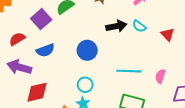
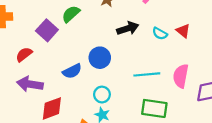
cyan semicircle: (139, 26) -> (160, 34), moved
blue semicircle: (45, 50) -> (72, 71), moved
pink semicircle: (160, 76) -> (181, 76), size x1.5

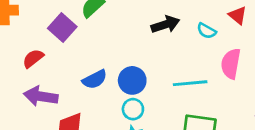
red triangle: (183, 31) -> (238, 15), moved
blue circle: (100, 58) -> (132, 80), moved
pink semicircle: (181, 76) -> (231, 64), moved

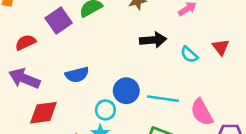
pink semicircle: (231, 64) -> (202, 112), moved, turned -52
blue circle: (132, 80) -> (126, 91), moved

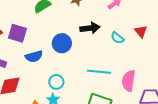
purple square: (59, 20) -> (17, 33), moved, turned -36
blue circle: (126, 91) -> (62, 43), moved
pink semicircle: (202, 112) -> (129, 81), turned 40

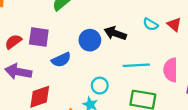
black arrow: (90, 28) -> (115, 33), moved, turned -144
red triangle: (141, 31) -> (174, 24), moved
cyan circle: (56, 82) -> (100, 86), moved

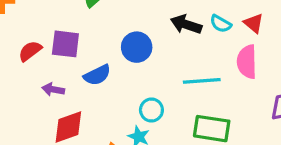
black arrow: (115, 33) -> (186, 24), moved
pink semicircle: (171, 70) -> (247, 62), moved
purple arrow: (18, 72) -> (53, 89), moved, size x0.6

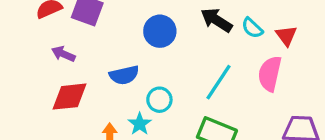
blue semicircle: (97, 75) -> (124, 75), moved
cyan line: (202, 81) -> (219, 82), turned -66

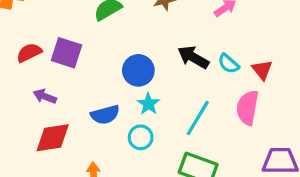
cyan star: (140, 124) -> (148, 104), moved

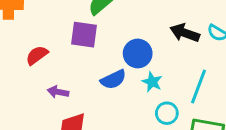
purple square: (67, 53) -> (84, 35), moved
blue semicircle: (105, 115) -> (113, 79), moved
cyan circle: (141, 137) -> (167, 113), moved

